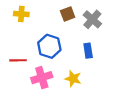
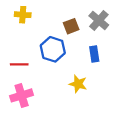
brown square: (68, 14) -> (71, 26), moved
pink cross: (42, 78) -> (22, 95), moved

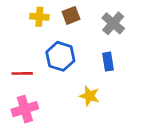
yellow cross: (23, 15) -> (39, 17), moved
brown square: (71, 26) -> (71, 15), moved

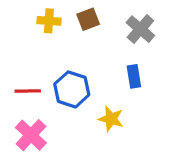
blue hexagon: (60, 56) -> (72, 89), moved
pink cross: (25, 109) -> (31, 135), turned -30

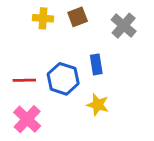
blue rectangle: (134, 76) -> (96, 64), moved

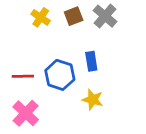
yellow cross: (43, 18) -> (41, 17), turned 30
gray cross: (124, 26) -> (105, 16), moved

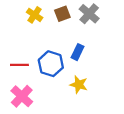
blue rectangle: (91, 61) -> (78, 52), turned 35

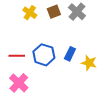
blue rectangle: (78, 52) -> (70, 54), moved
yellow star: (79, 85) -> (89, 63), moved

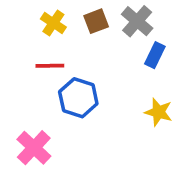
blue rectangle: (70, 54) -> (155, 55), moved
red line: (17, 56) -> (50, 66), moved

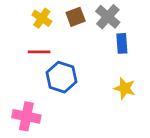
blue rectangle: (155, 55) -> (122, 43), turned -30
pink cross: (34, 148) -> (26, 116), turned -32

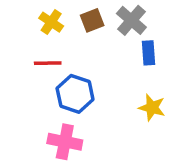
pink cross: (26, 116) -> (65, 142), moved

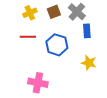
yellow cross: (51, 22) -> (30, 13), turned 32
blue hexagon: (75, 94) -> (57, 45), moved

